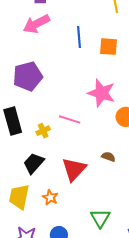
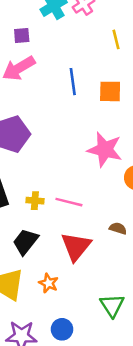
pink line: (70, 119) -> (69, 202), moved
yellow cross: (43, 131) -> (35, 201), turned 32

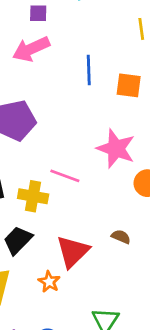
yellow cross: (35, 201) -> (33, 196), size x1.5
pink line: (69, 202) -> (65, 176), moved
orange star: (48, 283) -> (49, 282), moved

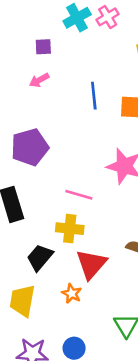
pink arrow: (31, 49) -> (39, 80), size x0.6
yellow cross: (33, 196) -> (70, 229), moved

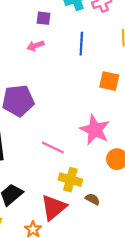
blue line: (94, 96) -> (81, 44), moved
yellow cross: (70, 229) -> (70, 180), moved

